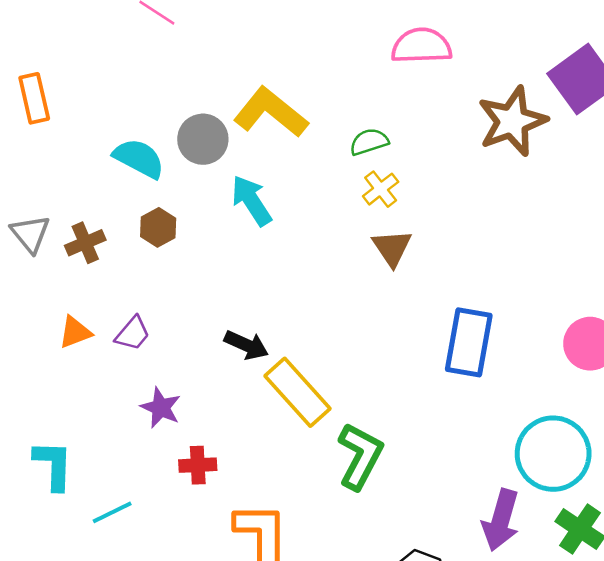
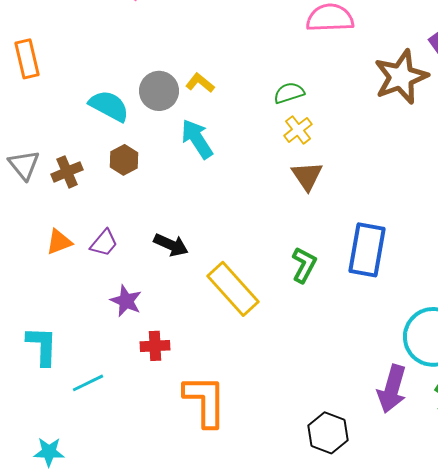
yellow L-shape: (271, 112) -> (200, 83), moved, size x0.5
black arrow: (246, 345) -> (171, 245), moved
green L-shape: (360, 456) -> (304, 265), moved, size x0.7

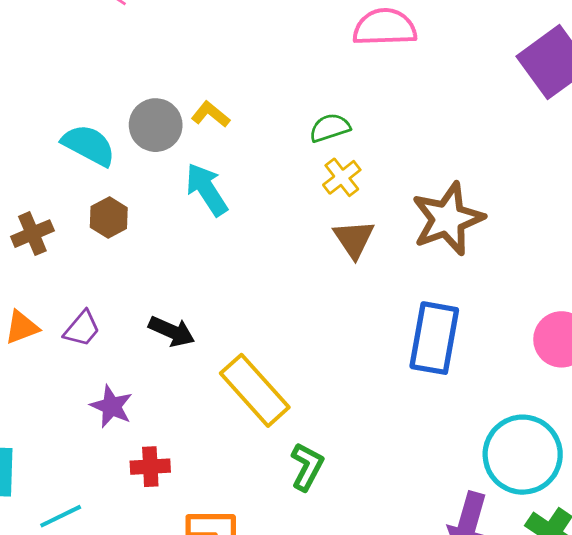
brown star: (401, 77) -> (448, 219), moved
green L-shape: (304, 265) -> (307, 467), moved

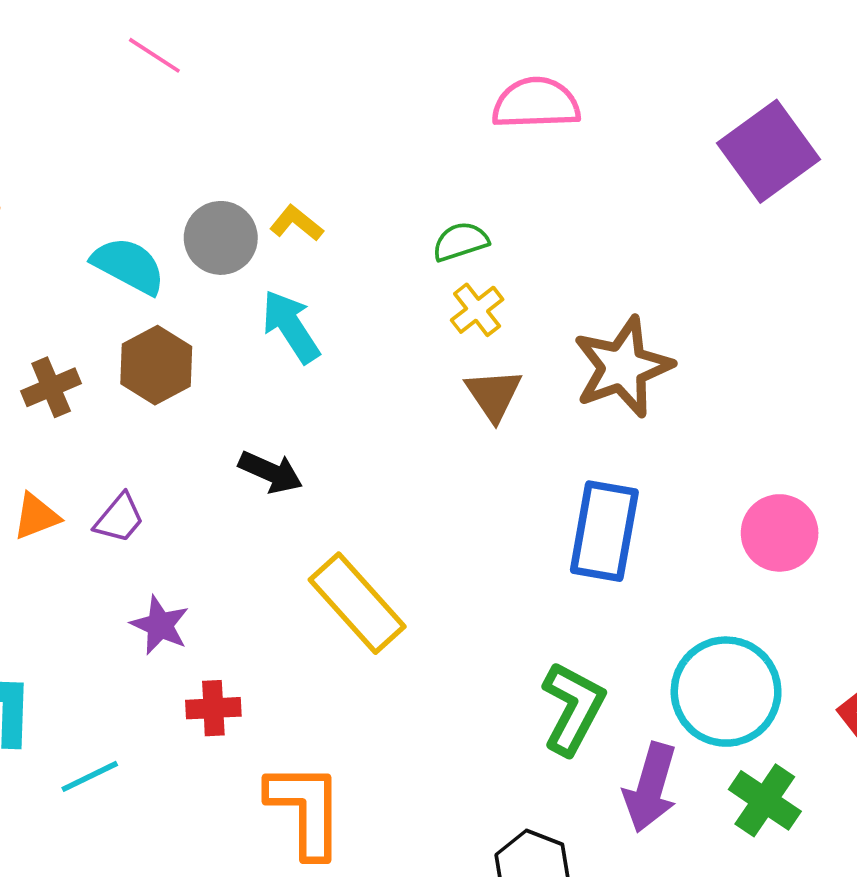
brown hexagon: (109, 217) -> (156, 365), size x1.4
black arrow: (172, 331) -> (271, 472), moved
green L-shape: (307, 467) -> (573, 708), moved, size x1.4

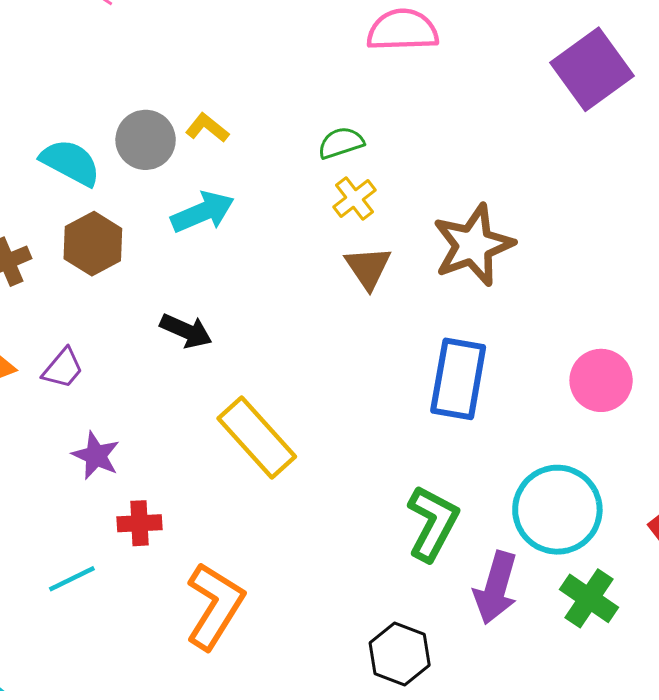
cyan arrow: (291, 326) -> (203, 212), turned 100
cyan line: (90, 776) -> (72, 579), moved
orange L-shape: (306, 810) -> (215, 606), turned 32

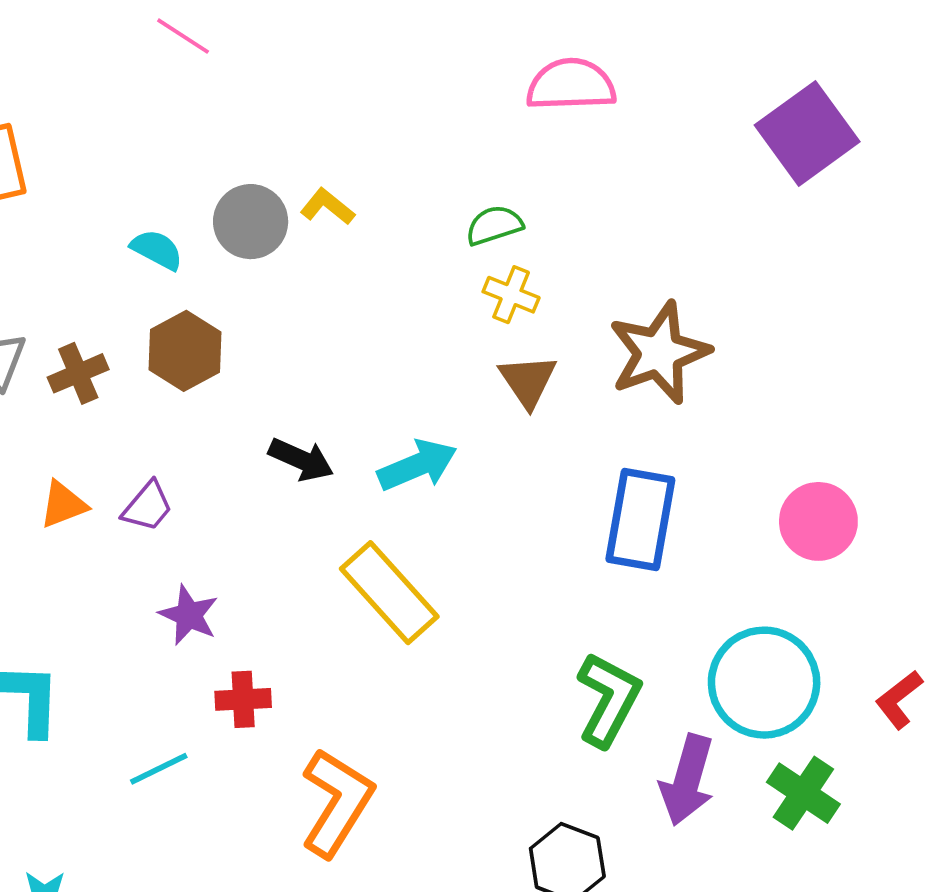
cyan semicircle: (70, 162) -> (157, 250), size x0.7
yellow cross: (354, 198) -> (511, 295), turned -30
cyan arrow: (203, 212) -> (417, 465), moved

